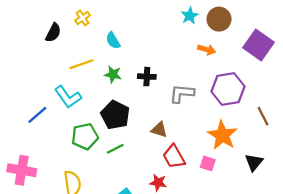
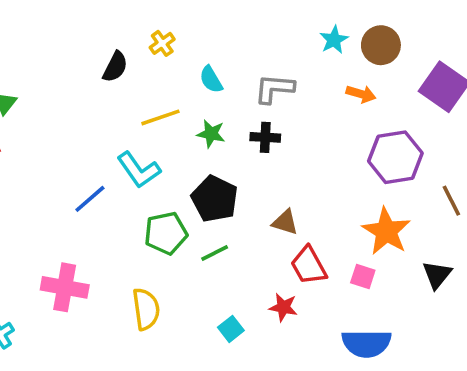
gray L-shape: (182, 94) -> (274, 89), moved

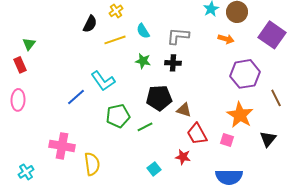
yellow line: (160, 117) -> (115, 40), moved
black pentagon: (215, 199) -> (159, 98), moved, turned -30
yellow semicircle: (146, 309) -> (92, 164), moved

